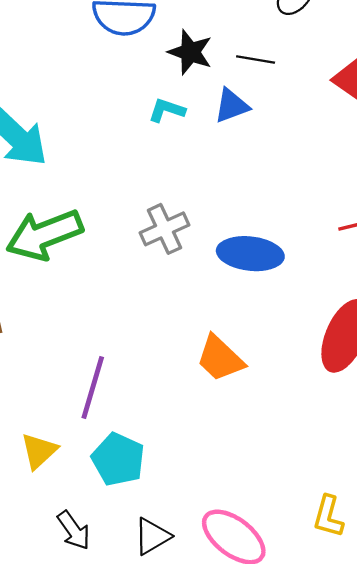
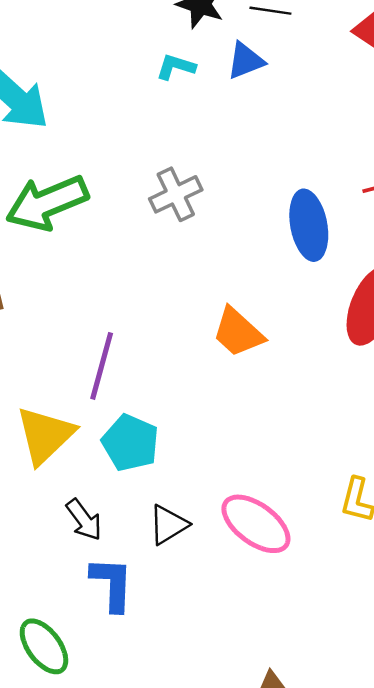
blue ellipse: (250, 254) -> (309, 225), moved, turned 74
yellow triangle: (39, 451) -> (45, 435), size x1.5

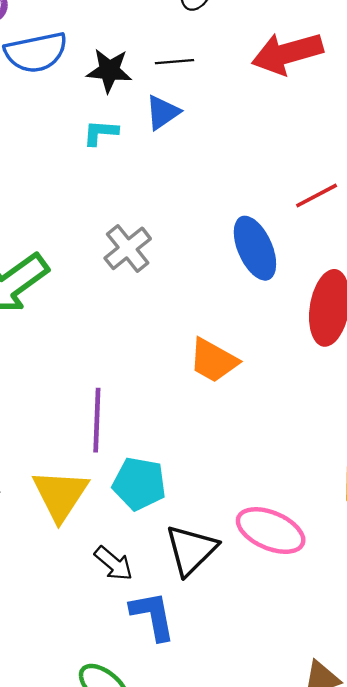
black triangle: (168, 525) -> (191, 550), size x1.4

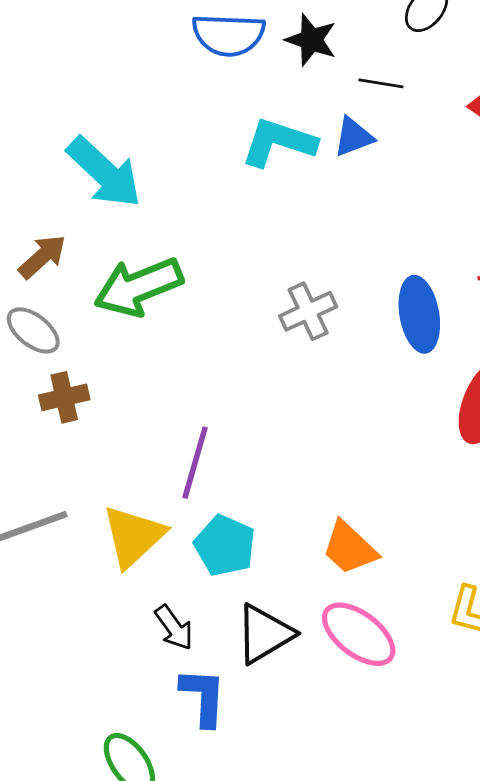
black star: (109, 71) -> (311, 40), moved
cyan L-shape: (101, 133) -> (279, 142), size x1.8
gray cross: (128, 248) -> (308, 311), moved
orange trapezoid: (213, 360) -> (350, 548), moved

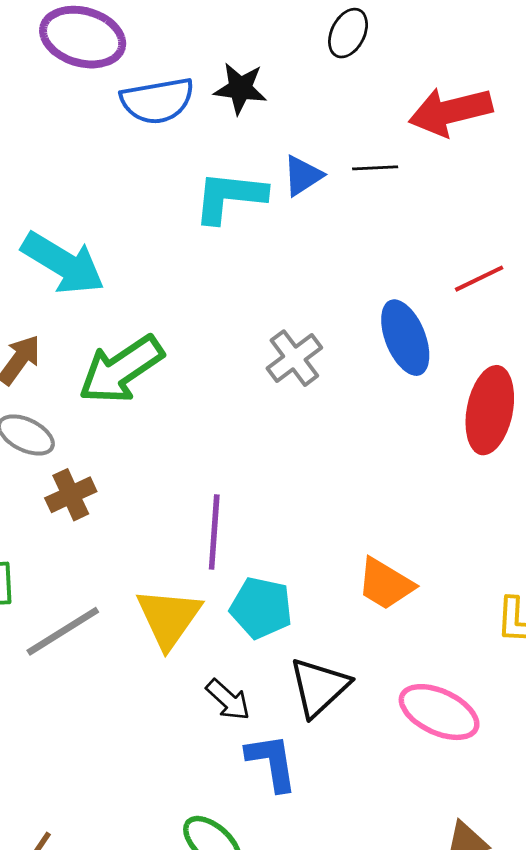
black line: (381, 83) -> (375, 168), moved
pink ellipse: (359, 634) -> (439, 712), moved

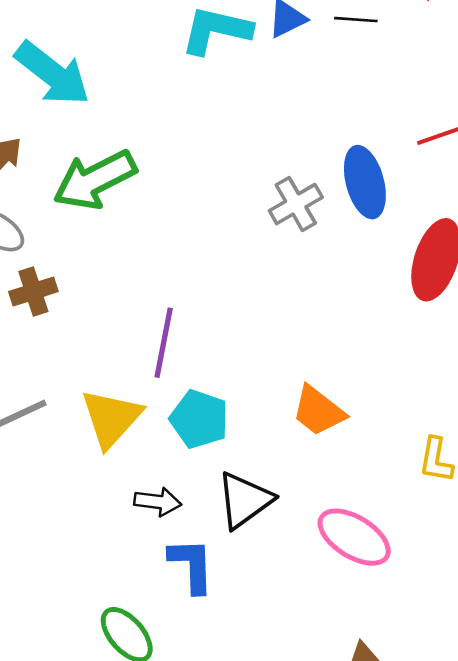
gray cross: (294, 358) -> (296, 204), moved
black arrow: (228, 700) -> (158, 502), turned -42

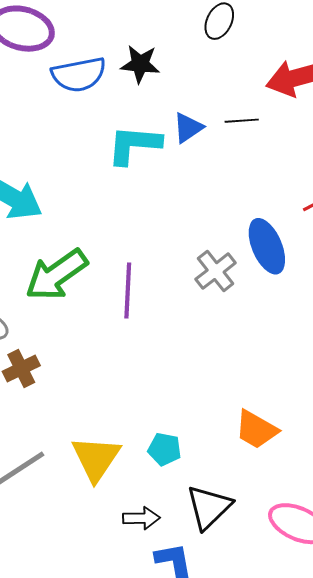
purple line: (164, 343) -> (128, 291), moved
cyan pentagon: (199, 419) -> (164, 449), size x0.7

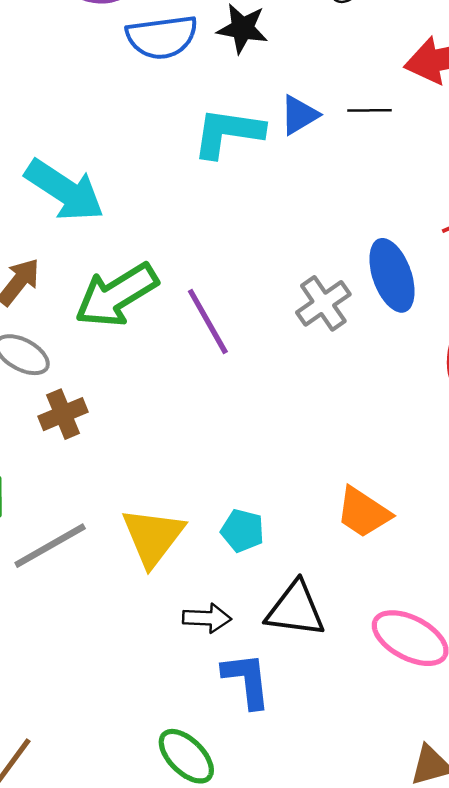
purple line: (128, 291) -> (208, 321), turned -36
black triangle: (209, 507) -> (295, 609), turned 48

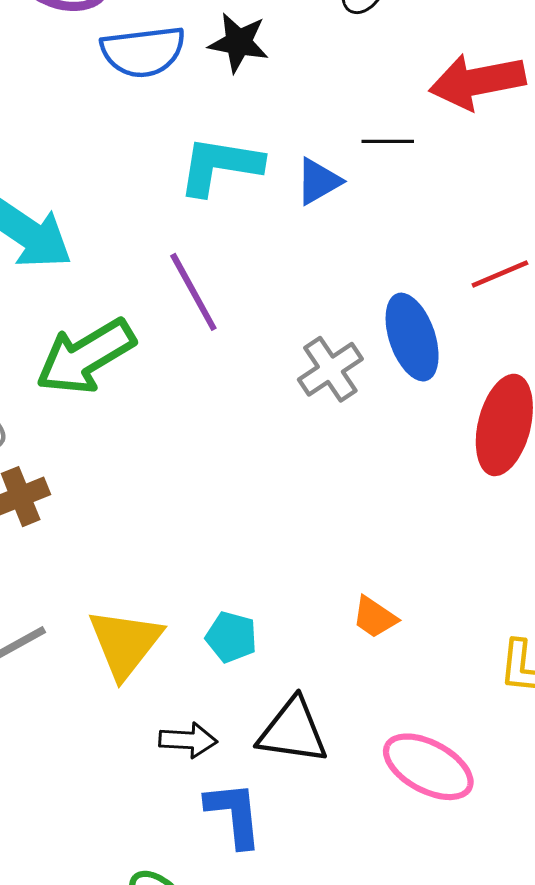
blue triangle: (299, 115) -> (318, 181), moved
purple line: (208, 321) -> (193, 292), moved
orange trapezoid: (363, 512) -> (375, 617), size x0.7

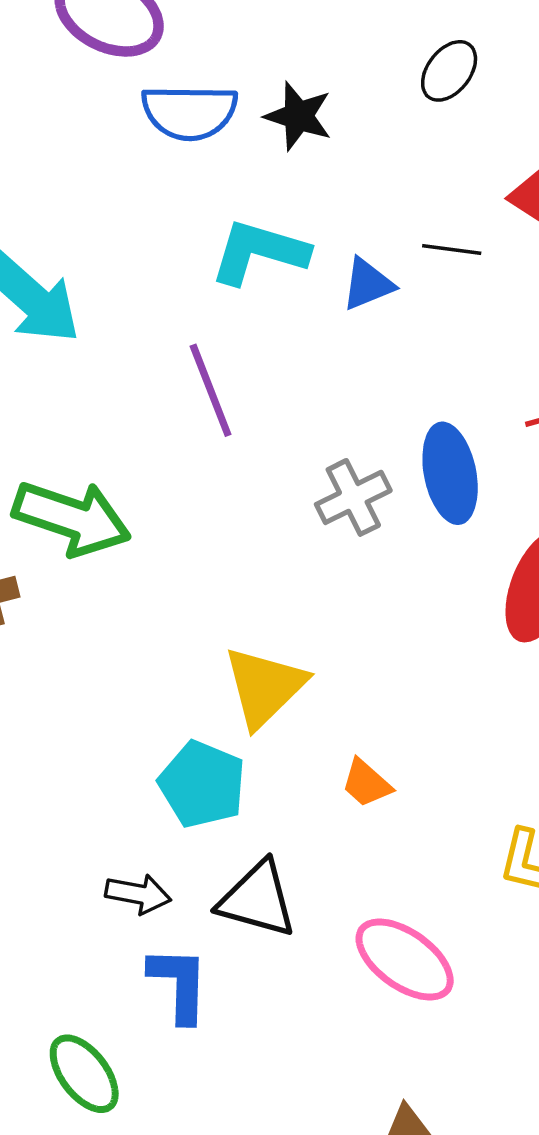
green arrow: (86, 356) -> (72, 518), moved, turned -138
cyan pentagon: (231, 637) -> (202, 784), size x1.5
yellow triangle: (125, 643) -> (265, 687), moved

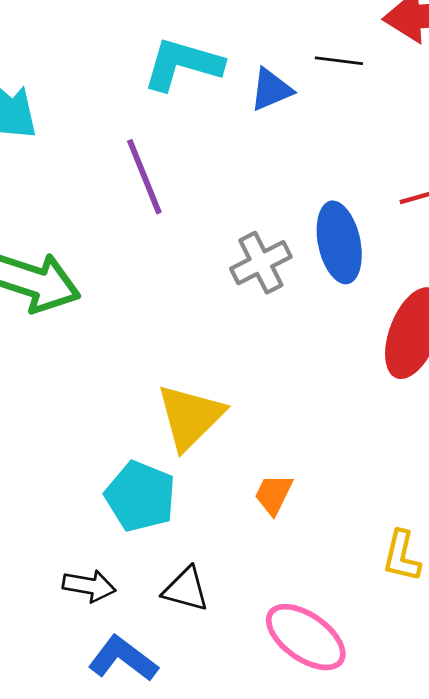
orange trapezoid: (366, 783) -> (273, 494), turned 75
black triangle: (257, 899) -> (186, 589), size x0.7
blue L-shape: (179, 984) -> (123, 659), turned -54

